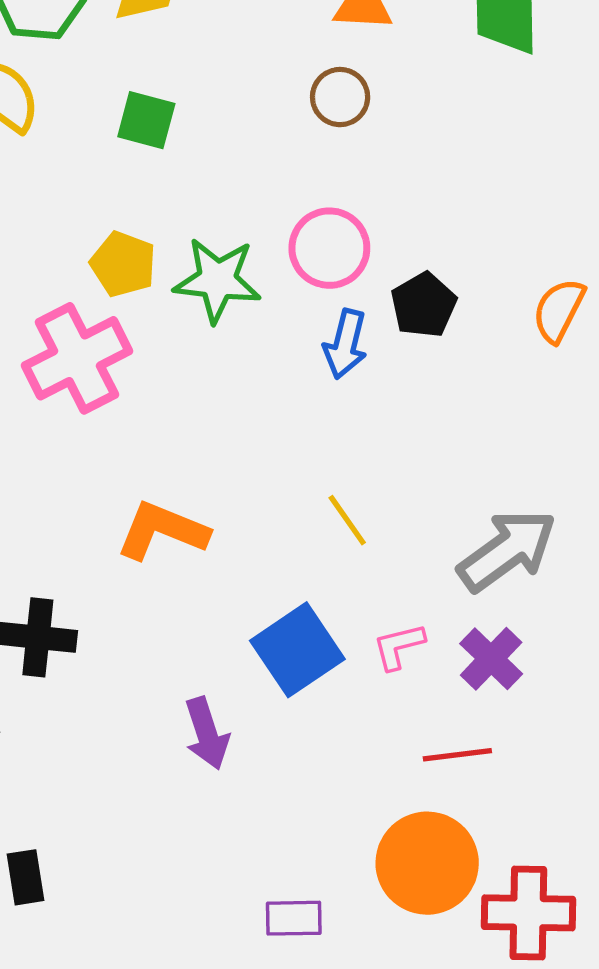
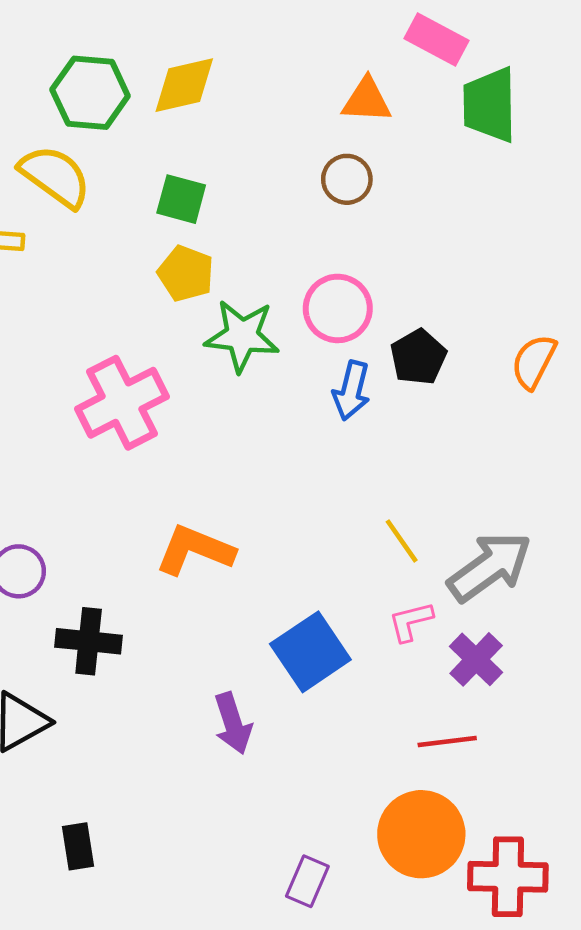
yellow pentagon: (123, 264) -> (186, 274), moved
yellow line: (347, 520) -> (402, 541), moved
pink L-shape: (399, 646) -> (411, 621), moved
purple rectangle: (294, 918) -> (307, 881), turned -66

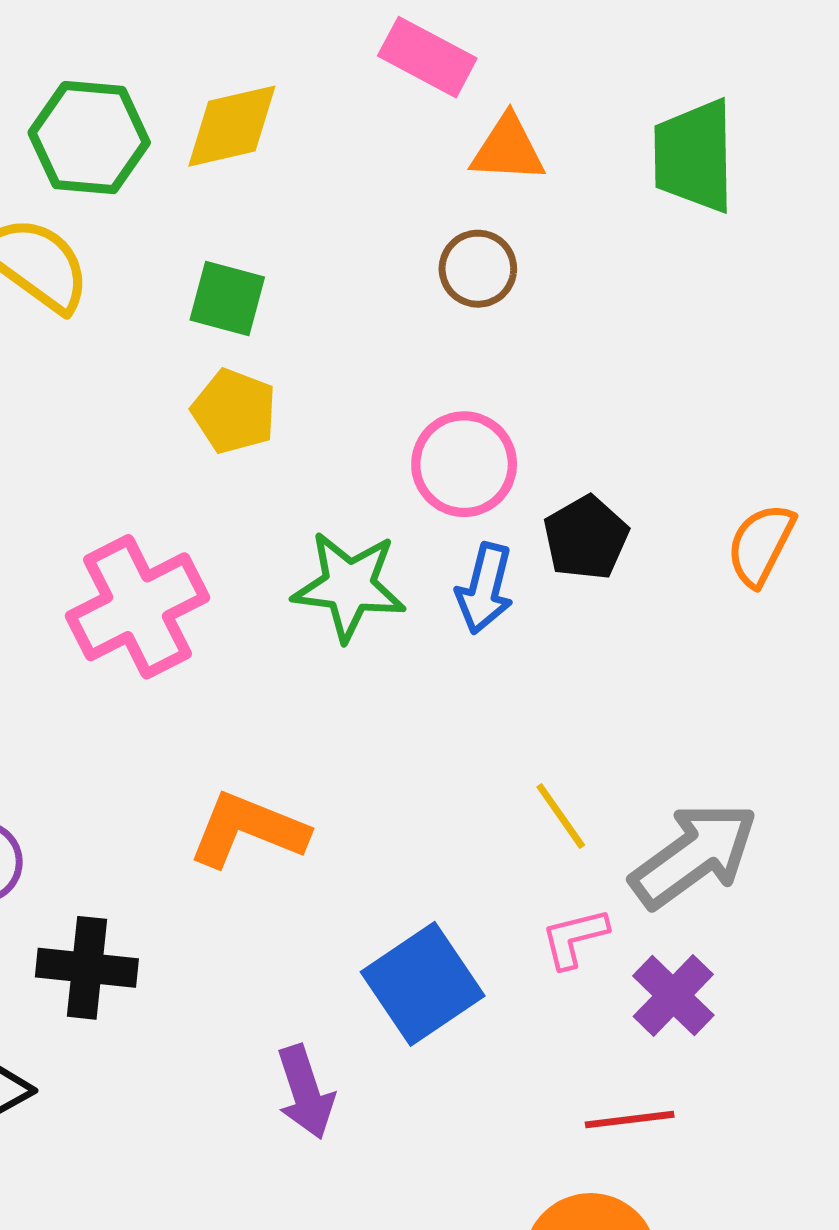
pink rectangle: (437, 40) -> (427, 57), moved
green star: (242, 336) -> (349, 586), moved

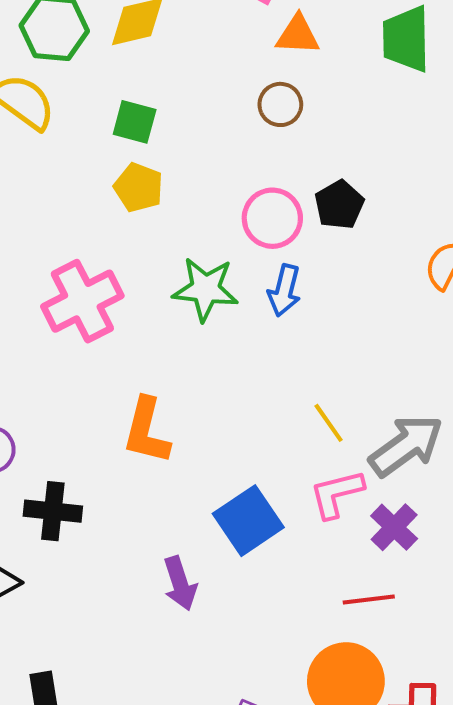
black pentagon: (586, 538) -> (339, 205), moved
orange L-shape: (248, 830) -> (147, 431), turned -98
pink L-shape: (574, 938) -> (337, 494), size x1.4

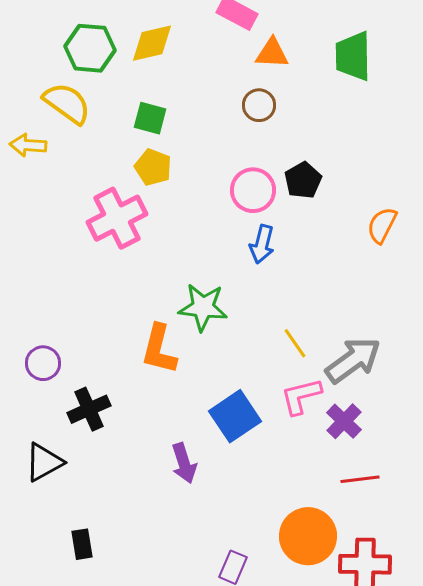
green star: (205, 289) -> (203, 307), moved
pink cross: (82, 301) -> (117, 218), moved
black cross: (53, 511) -> (89, 409), turned -30
red line: (369, 599) -> (360, 479), moved

